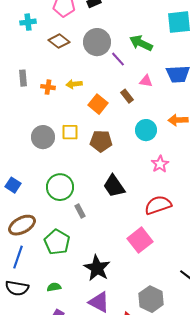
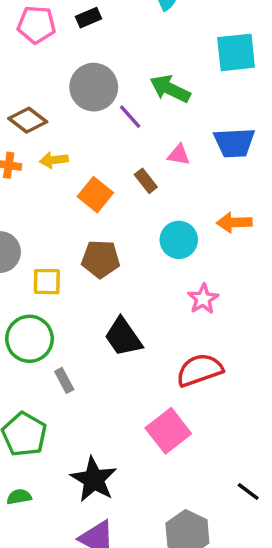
brown diamond: (59, 41) -> (28, 120), moved
yellow square: (70, 132) -> (47, 282), moved
green semicircle: (54, 287) -> (19, 497), moved

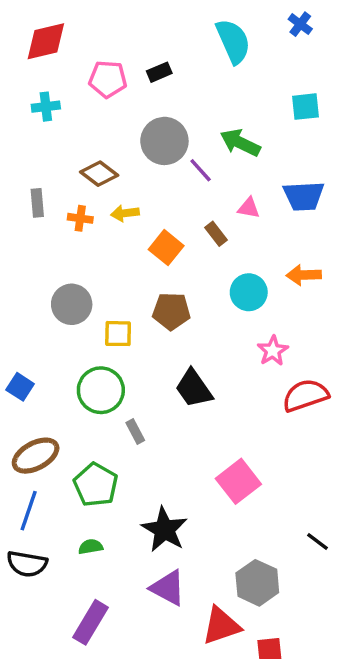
cyan square: (236, 52) -> (305, 107), size x0.7
red semicircle: (200, 370) -> (305, 395), moved

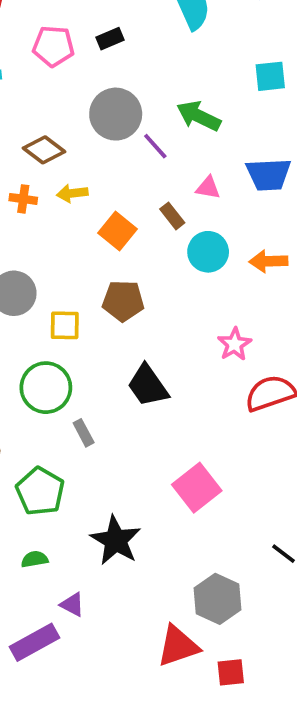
cyan circle: (249, 292) -> (208, 252), moved
purple triangle: (168, 588) -> (72, 605), moved, size x0.6
purple rectangle: (91, 622) -> (35, 642), turned 30

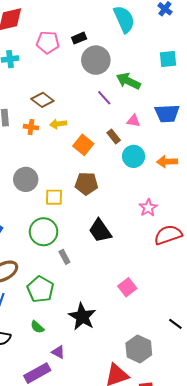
gray circle: (116, 114) -> (96, 60), moved
pink square: (197, 488) -> (127, 287), size x0.7
green semicircle: (35, 559) -> (37, 327), turned -128

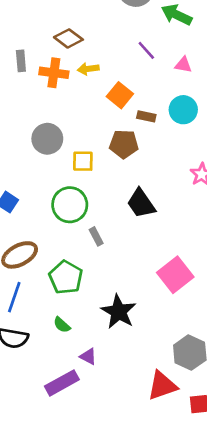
purple line: (104, 98) -> (146, 50), moved
orange cross: (31, 127) -> (54, 73), size x1.5
brown rectangle: (114, 136) -> (146, 116), moved, turned -40
pink square: (127, 287) -> (175, 275), size x1.5

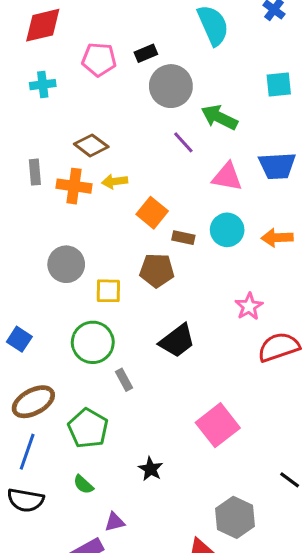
purple line: (146, 50) -> (183, 142), moved
pink triangle: (183, 65) -> (227, 177), size x1.5
black trapezoid: (141, 203) -> (177, 341), turned -92
black star: (119, 312) -> (151, 469), size x0.6
purple triangle: (88, 357) -> (115, 522), turned -42

